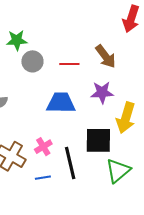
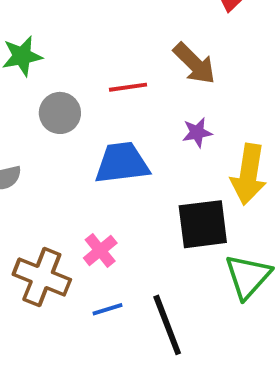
gray circle: (32, 61) -> (60, 113), moved
purple star: (102, 92) -> (197, 132), size x0.7
black line: (70, 163) -> (167, 325), moved

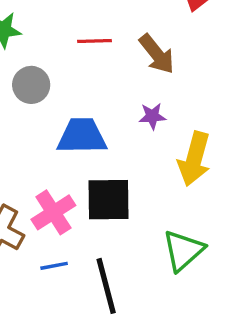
red line: (128, 87) -> (94, 41), moved
black square: (203, 224) -> (108, 200), moved
pink cross: (100, 250) -> (53, 212), size x1.4

